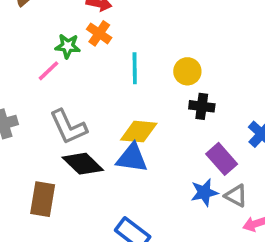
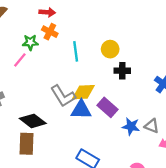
gray L-shape: (68, 127) -> (63, 96), moved
purple rectangle: (222, 159) -> (107, 107), moved
black diamond: (83, 164) -> (33, 121), moved
blue star: (204, 192) -> (131, 126), turned 30

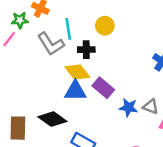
black cross: (122, 71) -> (86, 50), moved
yellow diamond: (83, 92) -> (77, 72), turned 55
gray L-shape: (63, 96) -> (51, 44), moved
black diamond: (33, 121) -> (52, 119), moved

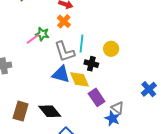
green star: (20, 20) -> (42, 34), moved
blue triangle: (75, 91) -> (61, 74), moved
gray triangle: (151, 107) -> (118, 108), moved

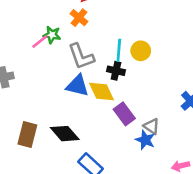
cyan line: (82, 43) -> (119, 50), moved

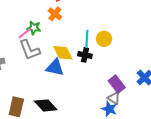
gray L-shape: (81, 56) -> (30, 50), moved
yellow diamond: (101, 91) -> (63, 53), moved
purple rectangle: (124, 114) -> (117, 84), moved

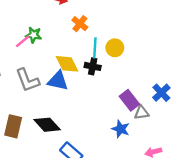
orange cross: (55, 14) -> (80, 24), moved
gray L-shape: (30, 50) -> (27, 80), moved
gray triangle: (114, 98) -> (141, 113), moved, turned -40

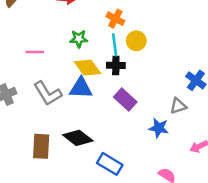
orange cross: (80, 24) -> (115, 19), moved
green star: (34, 35) -> (79, 39), moved
pink line: (23, 41) -> (35, 52), turned 49
purple rectangle: (129, 100) -> (125, 99), moved

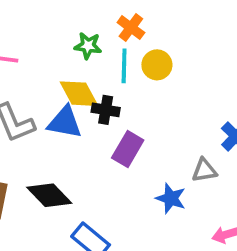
green star: (79, 39) -> (88, 46), moved
black cross: (116, 65) -> (106, 110), moved
purple rectangle: (125, 99) -> (128, 149), turned 70

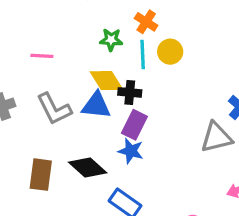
purple rectangle: (128, 149) -> (134, 125), moved
gray triangle: (204, 170) -> (216, 137), size x1.5
blue star: (171, 198) -> (131, 151), moved

